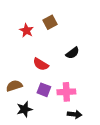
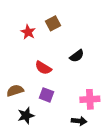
pink cross: (66, 92) -> (90, 99), moved

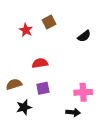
black semicircle: (77, 56) -> (84, 36), moved
red semicircle: (43, 68) -> (40, 63), turned 140
purple square: (46, 95) -> (43, 88), turned -32

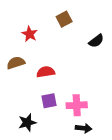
brown square: (49, 22) -> (64, 19), moved
brown semicircle: (14, 84) -> (16, 63), moved
pink cross: (83, 92) -> (77, 105), moved

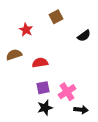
pink cross: (77, 105) -> (67, 92), turned -30
black star: (27, 122) -> (45, 108), moved
black arrow: (84, 128) -> (81, 110), moved

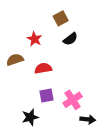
red star: (26, 30) -> (35, 39), moved
black semicircle: (84, 36) -> (70, 39), moved
black star: (45, 108) -> (30, 117), moved

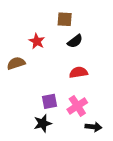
brown square: (61, 18) -> (65, 19), turned 32
red semicircle: (43, 68) -> (78, 72), moved
black star: (30, 117) -> (43, 123), moved

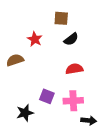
purple square: (50, 101) -> (47, 96), turned 32
pink cross: (77, 106) -> (73, 101), turned 30
black star: (43, 123) -> (25, 113), moved

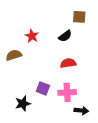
brown square: (61, 18) -> (79, 17), moved

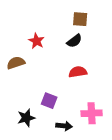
brown square: (79, 17) -> (80, 19), moved
pink cross: (67, 92) -> (92, 113), moved
black arrow: (81, 111) -> (64, 126), moved

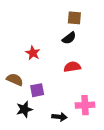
red star: (36, 41) -> (33, 53), moved
brown semicircle: (16, 63) -> (15, 80), moved, turned 42
purple square: (49, 101) -> (37, 90), moved, turned -32

